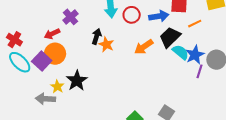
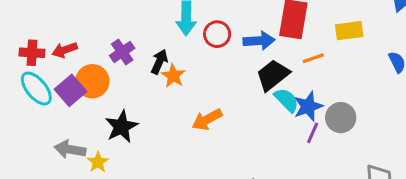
purple cross: (70, 17) -> (122, 52), moved
red arrow: (52, 34) -> (65, 50), moved
red cross: (14, 40) -> (32, 53), turned -35
orange arrow: (144, 47) -> (207, 120), moved
yellow star: (57, 87) -> (98, 162), moved

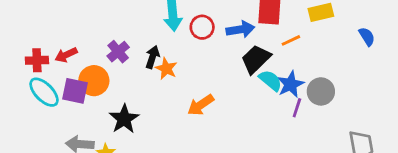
purple square: (70, 90) -> (75, 91), turned -32

